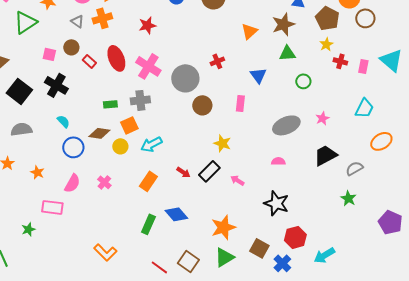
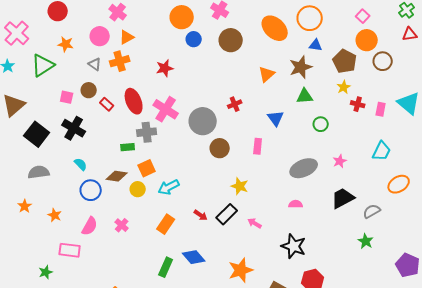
gray cross: (140, 100) -> (147, 132), moved

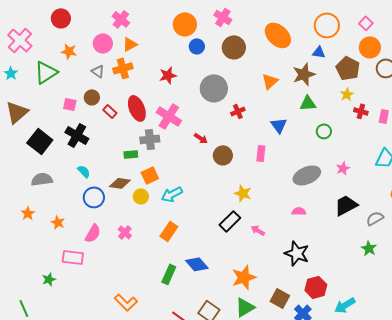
orange circle: (310, 18) -> (327, 25), moved
gray circle: (203, 121) -> (214, 88), moved
red arrow: (201, 215) -> (201, 138), moved

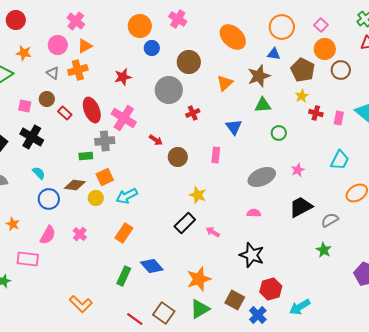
brown circle: (234, 47) -> (189, 62), moved

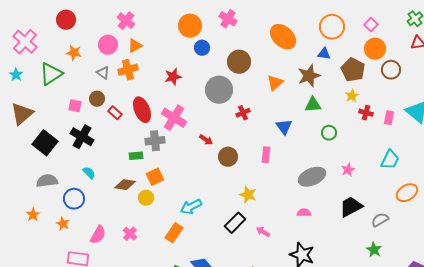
cyan arrow: (127, 196) -> (191, 207), moved
blue circle: (49, 199) -> (74, 199), moved

